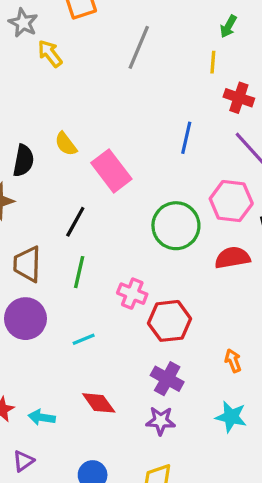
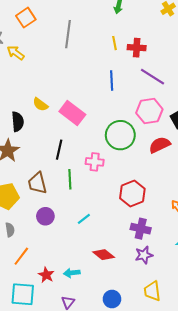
yellow line: (213, 62) -> (114, 43), moved
pink cross: (132, 294) -> (95, 162), moved
purple circle: (25, 319) -> (45, 216), size x0.7

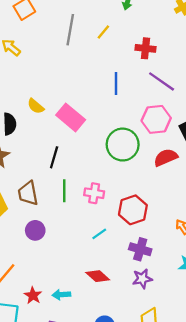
yellow line: (114, 43) -> (103, 32), moved, turned 48
pink cross: (95, 162) -> (94, 193), moved
cyan line: (84, 219) -> (99, 234), moved

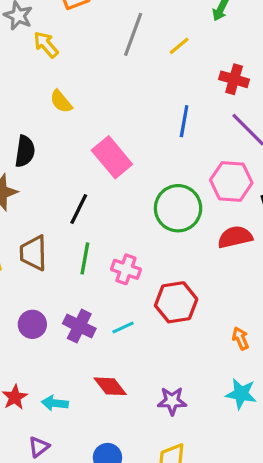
yellow semicircle: (36, 106) -> (61, 101), moved
purple circle: (35, 230) -> (32, 324), moved
purple cross: (140, 249) -> (79, 326), moved

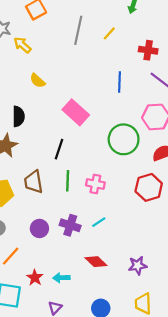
red hexagon: (176, 302) -> (149, 187), moved

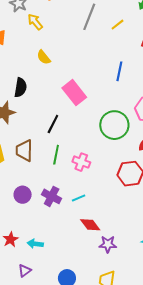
red diamond: (96, 262) -> (90, 225), moved

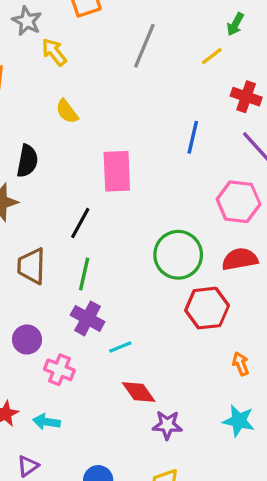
yellow line: (118, 25) -> (212, 56), moved
pink rectangle: (74, 93) -> (117, 171), turned 35
green circle: (114, 125) -> (178, 255), moved
pink cross: (81, 162) -> (59, 370), moved
purple cross: (52, 196) -> (88, 318), moved

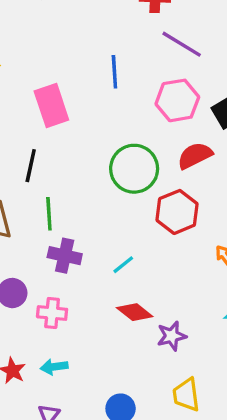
blue line: (193, 137) -> (114, 72), moved
cyan line: (120, 347) -> (123, 265), moved

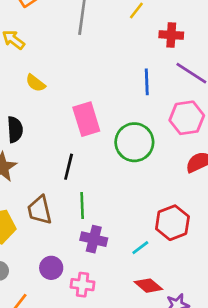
blue line: (114, 72) -> (147, 82), moved
green circle: (134, 169) -> (134, 142), moved
red hexagon: (177, 212) -> (172, 223), moved

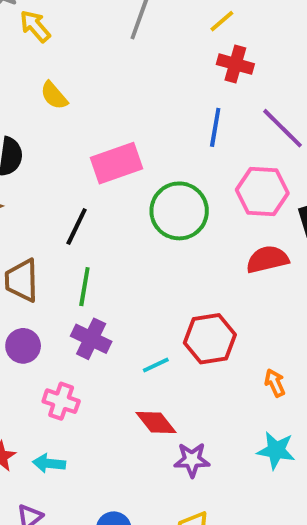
red cross: (171, 35) -> (235, 64), moved
pink rectangle: (86, 119) -> (117, 163), turned 76
purple circle: (51, 268) -> (23, 346), moved

